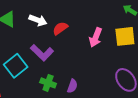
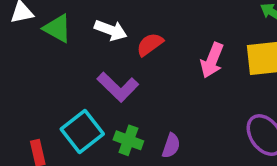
cyan square: (16, 66) -> (82, 131), moved

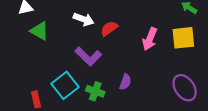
green triangle: (57, 28) -> (39, 31), moved
purple semicircle: (171, 146) -> (125, 82), moved

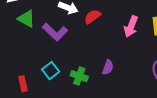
purple L-shape: (88, 56) -> (55, 32), moved
cyan square: (65, 85) -> (51, 71), size x0.7

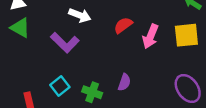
red semicircle: (92, 17) -> (123, 25), moved
green triangle: (26, 19) -> (20, 28), moved

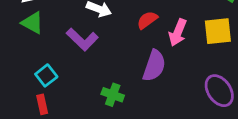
purple semicircle: (124, 82) -> (154, 66), moved, size x1.6
cyan square: (60, 86) -> (46, 75), moved

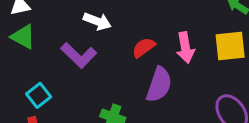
red semicircle: (147, 20) -> (144, 48), moved
pink arrow: (178, 33) -> (185, 48), turned -32

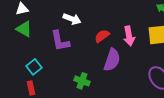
purple L-shape: (79, 55) -> (60, 41), turned 35

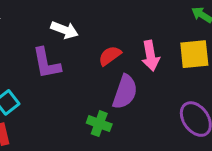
green cross: (82, 81) -> (99, 124), moved

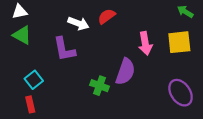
red semicircle: (110, 56) -> (107, 16), moved
green cross: (99, 124) -> (100, 86), moved

